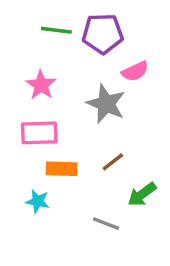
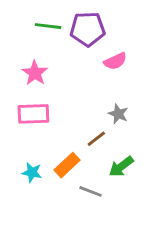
gray star: (106, 104) -> (118, 114), moved, size x0.6
orange rectangle: (62, 169) -> (67, 165), moved, turned -45

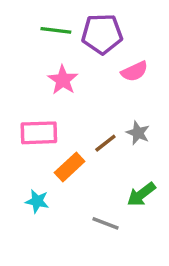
pink star: (35, 73) -> (63, 80), moved
brown line: (96, 139) -> (105, 143), moved
orange rectangle: (67, 165) -> (70, 167), moved

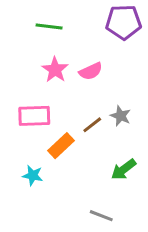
purple pentagon: (102, 34) -> (124, 22), moved
pink semicircle: (134, 71) -> (91, 71), moved
gray line: (105, 223) -> (101, 216), moved

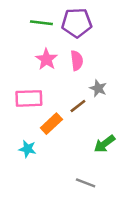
purple pentagon: (124, 22) -> (77, 23), moved
pink semicircle: (91, 71) -> (77, 61), turned -72
gray star: (121, 116) -> (98, 88), moved

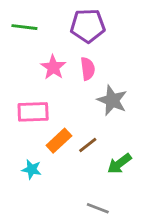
green line: (41, 23) -> (24, 27), moved
gray star: (98, 88) -> (112, 100), size x1.5
brown line: (78, 106) -> (88, 145), moved

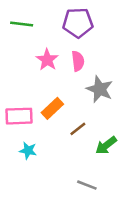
pink rectangle: (33, 112) -> (19, 116), moved
orange rectangle: (59, 141) -> (52, 108), moved

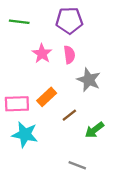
cyan star: (28, 151) -> (25, 135), size x1.6

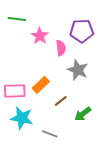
purple pentagon: (69, 21) -> (82, 31), moved
pink star: (42, 54) -> (40, 36), moved
gray line: (77, 165) -> (50, 134), moved

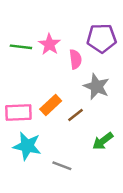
green line: (17, 19) -> (21, 47), moved
brown line: (61, 101) -> (75, 115), moved

